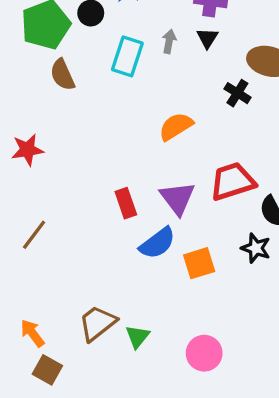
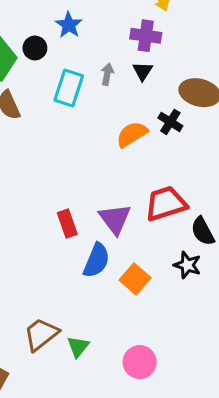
orange semicircle: (176, 126) -> (132, 134), moved
blue semicircle: (157, 243) -> (96, 260), turned -30
orange square: (199, 263) -> (135, 279), turned -32

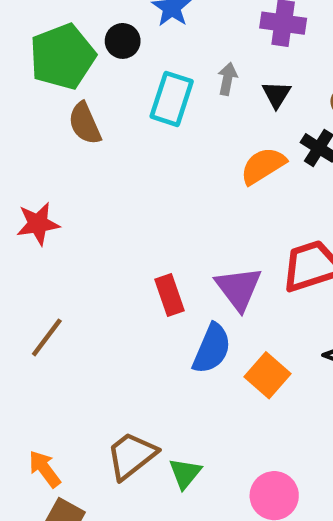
black triangle: (143, 71) -> (276, 94), moved

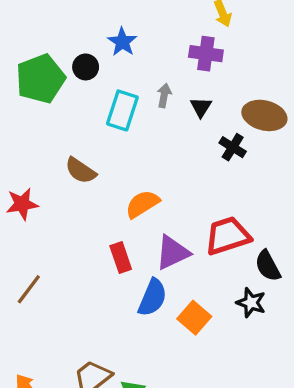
brown semicircle: (85, 123) -> (81, 171), moved, turned -32
orange semicircle: (263, 166) -> (142, 204), moved
purple triangle: (239, 288) -> (173, 252), turned 42

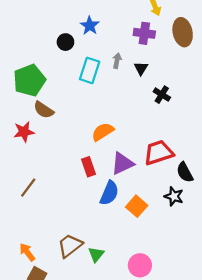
green pentagon: (40, 79) -> (29, 80), moved
brown ellipse: (264, 115) -> (183, 32), moved, turned 64
brown semicircle: (81, 171) -> (44, 110), moved

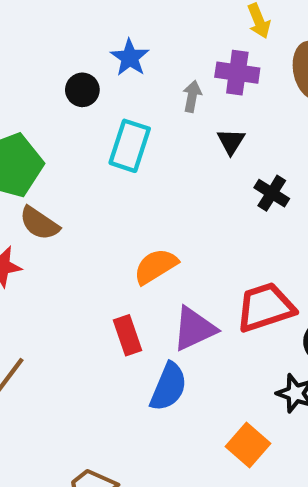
gray arrow: (117, 61) -> (192, 96), moved
orange square: (137, 206) -> (248, 445), moved

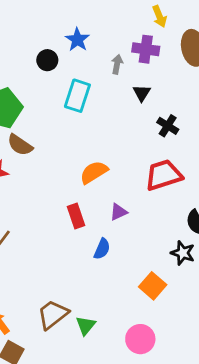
red trapezoid: (265, 307) -> (164, 175), moved
purple triangle: (194, 329) -> (118, 212), size x0.6
blue semicircle: (168, 387) -> (102, 249), size x0.7

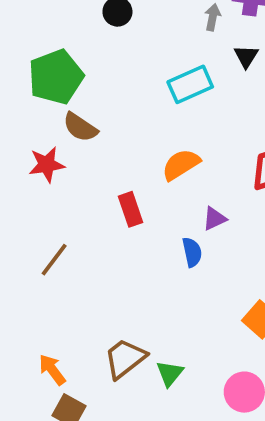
cyan rectangle: (77, 96) -> (190, 84), moved, turned 48
red rectangle: (76, 216) -> (131, 209), moved
blue semicircle: (102, 249) -> (192, 252), moved, turned -35

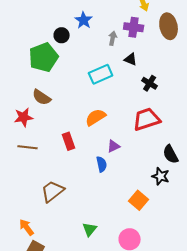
black triangle: (246, 56) -> (131, 59), turned -40
green pentagon: (56, 77) -> (44, 57), moved
brown line: (54, 260) -> (28, 147), moved, turned 60
brown trapezoid: (125, 358) -> (53, 191), moved

